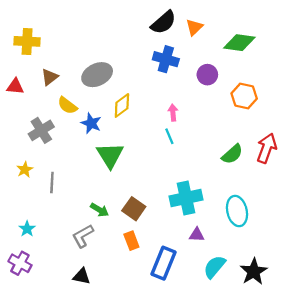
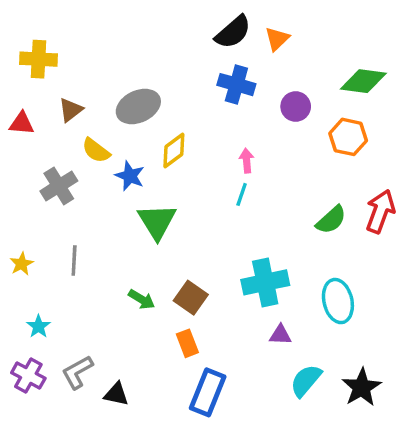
green diamond: (239, 43) -> (363, 81), moved
cyan line: (169, 136) -> (242, 194), turned 42
yellow star: (25, 170) -> (22, 264), moved
gray L-shape: (83, 236) -> (77, 372), moved
blue rectangle: (163, 263) -> (208, 392), moved

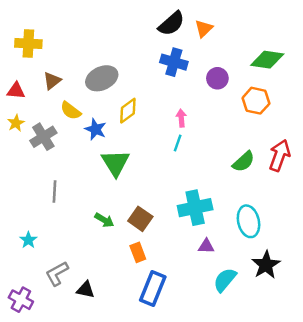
yellow star: (22, 264) -> (16, 123), moved
purple cross: (28, 375) -> (21, 300), moved
black star: (362, 387) -> (266, 265), moved

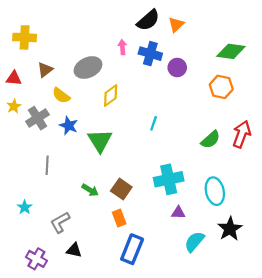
purple circle: (217, 78) -> (177, 68), moved
pink arrow: (181, 118) -> (122, 47), moved
blue star: (96, 129) -> (69, 126), moved
gray L-shape: (57, 274) -> (60, 222), moved
purple cross: (21, 300) -> (36, 259), moved

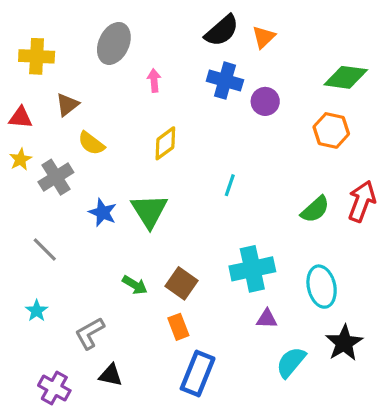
pink arrow: (122, 47) -> (154, 81), moved
gray ellipse: (88, 68) -> (114, 43), moved, turned -40
blue star: (69, 126) -> (103, 213), moved
gray line: (47, 165) -> (45, 250), moved, turned -48

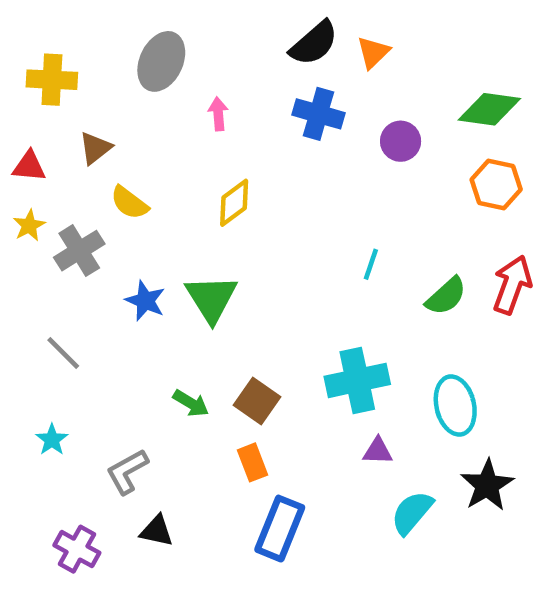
purple circle: (265, 101) -> (401, 141), moved
orange hexagon: (331, 130) -> (496, 184), moved
cyan line: (230, 185) -> (371, 264), moved

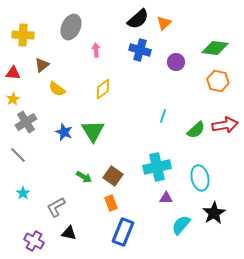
gray cross: (79, 251) -> (26, 122), moved
red arrow: (512, 285) -> (225, 125), turned 60
gray line: (63, 353) -> (18, 155), moved

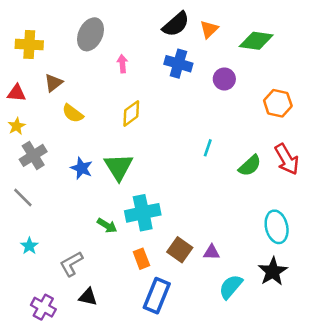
green diamond: (215, 48) -> (256, 41), moved
red arrow: (225, 125) -> (287, 159), turned 70
cyan cross: (157, 167) -> (143, 213), moved
brown square: (113, 176) -> (180, 250), moved
cyan ellipse: (200, 178) -> (277, 227), moved

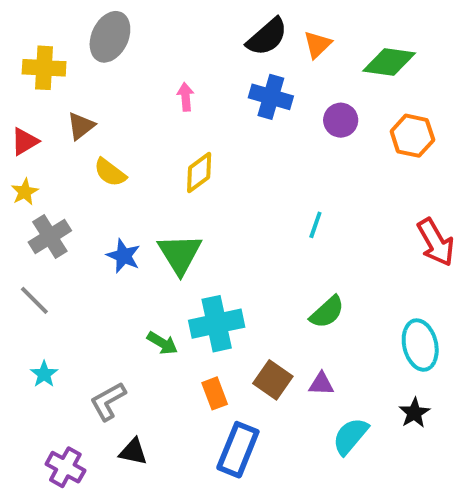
gray ellipse: (90, 34) -> (110, 37), moved
red triangle: (17, 93) -> (25, 141), turned -36
orange hexagon: (278, 103) -> (412, 136), moved
green semicircle: (250, 166) -> (327, 312), moved
black star: (273, 271) -> (414, 413), size x0.7

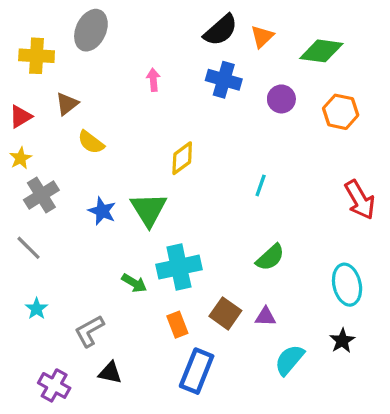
yellow diamond: (199, 172) -> (182, 158), moved

